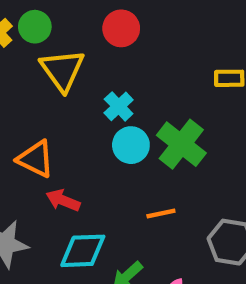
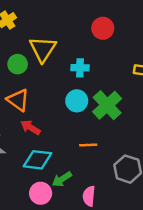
green circle: (35, 27) -> (18, 64), moved
red circle: (121, 28) -> (103, 28), moved
cyan cross: (119, 106) -> (80, 68), moved, turned 36

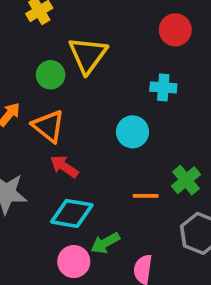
cyan cross: (80, 68) -> (163, 87), moved
green cross: (107, 105) -> (186, 180), moved, size x0.7

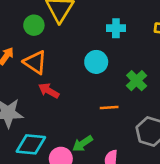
green cross: (186, 180) -> (137, 81), moved
cyan diamond: (72, 213) -> (31, 144), moved

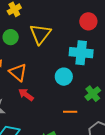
green circle: (34, 25) -> (11, 37), moved
cyan cross: (116, 28) -> (81, 53), size x1.6

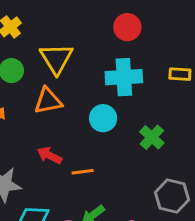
orange triangle: (18, 72) -> (48, 101), moved, turned -42
orange line: (70, 112) -> (83, 172), moved

